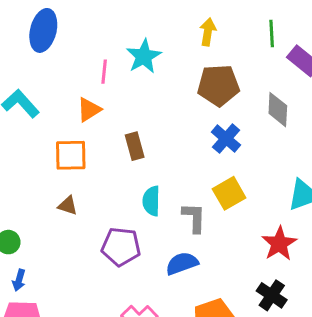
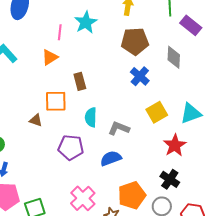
orange square: (71, 155) -> (56, 101), moved
yellow square: (229, 193) -> (157, 112), moved
gray L-shape: (194, 218) -> (119, 128), turned -70

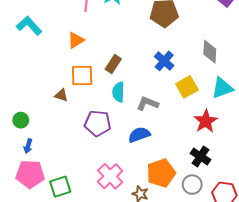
orange triangle: (50, 57) -> (76, 40), moved
gray diamond: (174, 57) -> (210, 52), moved
blue cross: (140, 76) -> (164, 61), moved
brown rectangle: (80, 81) -> (113, 64), moved, turned 48

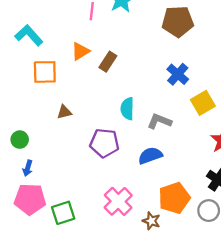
brown rectangle: (113, 64) -> (108, 62), moved
orange square: (82, 75) -> (45, 72), moved
brown triangle: (61, 95) -> (64, 112), turned -32

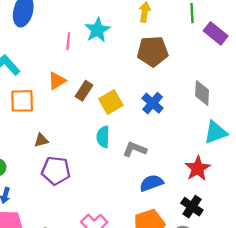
yellow square: (203, 103) -> (111, 102), moved
purple pentagon: (104, 143) -> (56, 171), moved
blue semicircle: (150, 156) -> (151, 183), moved

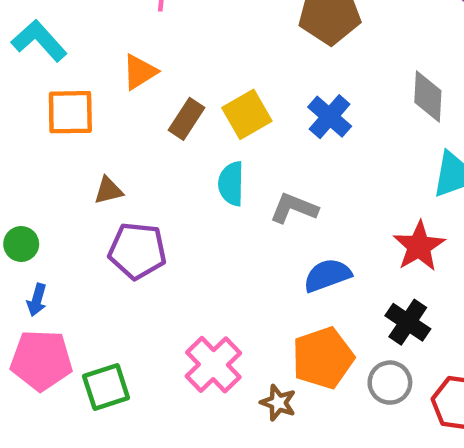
brown rectangle: (84, 91) -> (187, 119), moved

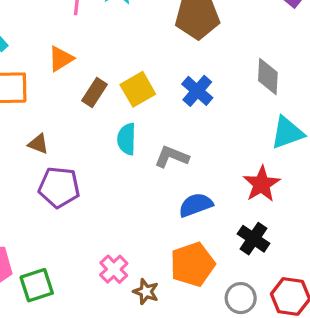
brown triangle: (108, 190) -> (38, 144), turned 35
pink cross: (213, 365) -> (114, 269), size x0.7
gray circle: (390, 383) -> (241, 298), moved
brown star: (278, 403) -> (146, 292), moved

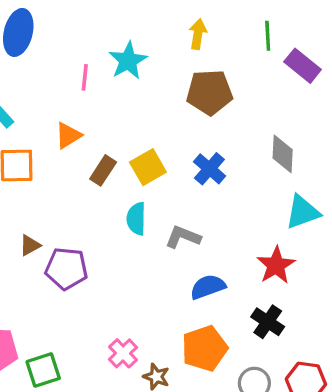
brown triangle: (38, 144) -> (30, 245), moved, turned -50

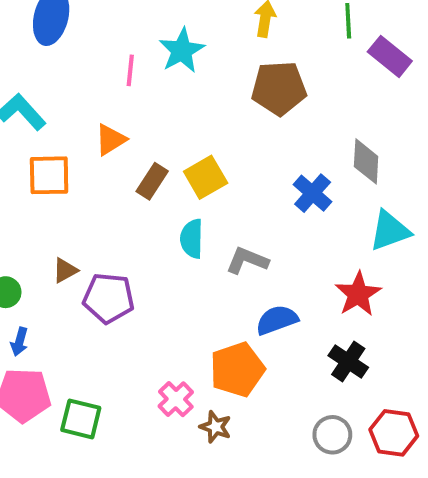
blue cross: (209, 169) -> (313, 193), moved
orange pentagon: (204, 348) -> (237, 369), moved
green square: (43, 370) -> (81, 419), turned 32

